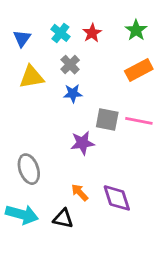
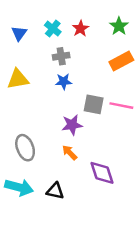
gray cross: (70, 65) -> (61, 56), turned 35
yellow triangle: (32, 77) -> (18, 79), moved
orange arrow: (80, 192) -> (70, 152), moved

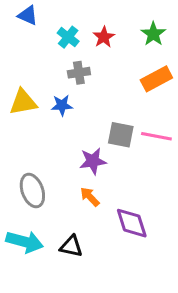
blue triangle: (19, 33) -> (28, 15), moved, turned -42
blue star: (64, 81) -> (62, 105), moved

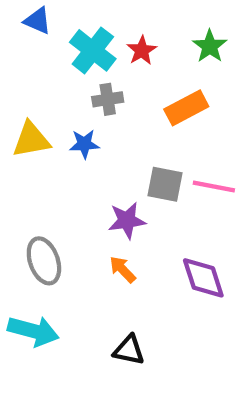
cyan cross: (68, 37) -> (93, 50), size x1.5
orange rectangle: (156, 79) -> (186, 108), moved
purple diamond: (132, 223) -> (203, 278), moved
black triangle: (71, 246) -> (129, 350), moved

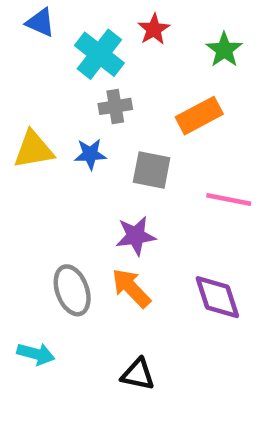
red star: (142, 50) -> (154, 29), moved
gray square: (165, 184) -> (152, 170), moved
gray ellipse: (44, 261) -> (72, 290), moved
orange arrow: (123, 269) -> (131, 288), size x1.4
cyan arrow: (33, 331) -> (36, 354), size x0.7

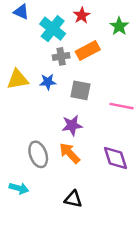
orange rectangle: (199, 116) -> (88, 50), moved

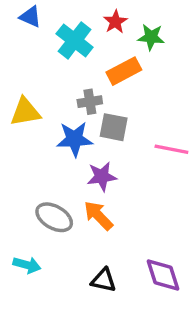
green star: (119, 26) -> (151, 37), moved, turned -30
gray cross: (61, 56) -> (90, 102), moved
blue star: (48, 82) -> (75, 139), moved, size x1.5
gray ellipse: (38, 154) -> (54, 217), turned -40
purple diamond: (116, 158) -> (163, 275), moved

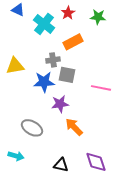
green star: (151, 37) -> (98, 17), moved
orange arrow: (98, 216) -> (74, 127), moved

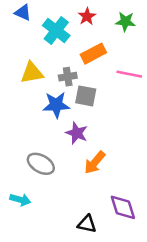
yellow triangle: (15, 66) -> (32, 73), moved
pink line: (101, 88) -> (129, 74), moved
purple star: (60, 104) -> (77, 133), turned 30
orange arrow: (74, 127) -> (95, 163), turned -96
black triangle: (61, 165) -> (87, 224), moved

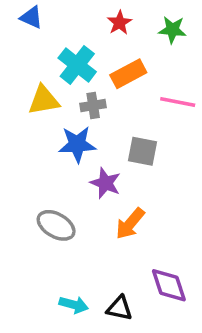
cyan cross: (56, 31) -> (77, 65), moved
gray square: (86, 96) -> (142, 151), moved
cyan arrow: (20, 200) -> (74, 305), moved

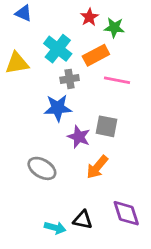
green star: (172, 30) -> (114, 28), moved
yellow triangle: (44, 100) -> (17, 63), moved
pink line: (178, 102) -> (117, 80), moved
gray square: (142, 151) -> (106, 126), moved
black triangle: (120, 308) -> (83, 220), moved

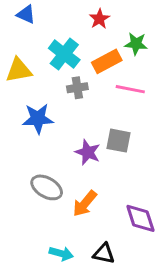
green star: (114, 28) -> (136, 44), moved
blue star: (58, 108) -> (38, 119), moved
orange arrow: (97, 167) -> (85, 204), moved
purple diamond: (126, 213) -> (140, 218), moved
black triangle: (83, 220) -> (104, 253), moved

